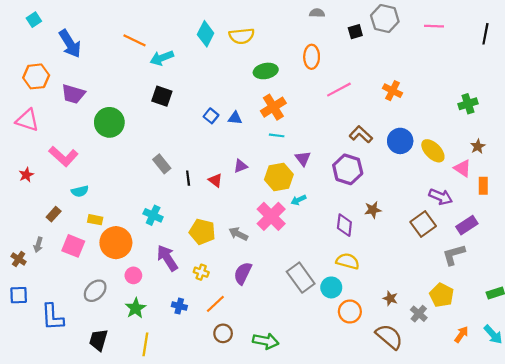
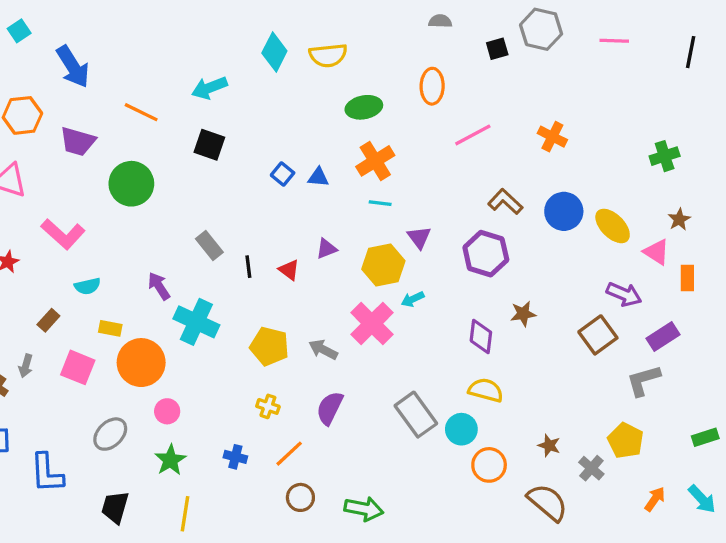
orange line: (134, 40) -> (141, 112), moved
cyan cross: (153, 215) -> (196, 322), size x1.5
purple arrow: (167, 258) -> (159, 286), moved, size x0.7

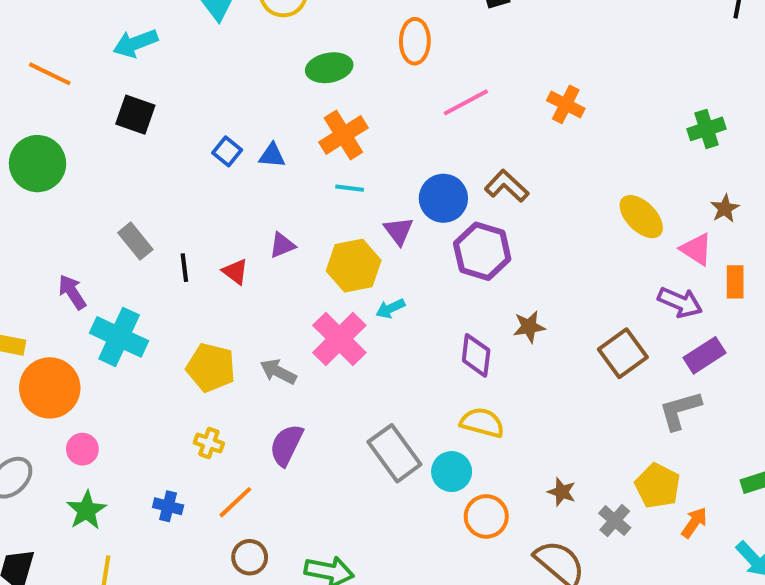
blue circle: (564, 211) -> (443, 198), moved
purple arrow: (624, 294) -> (680, 302), moved
orange arrow: (655, 499) -> (694, 523), moved

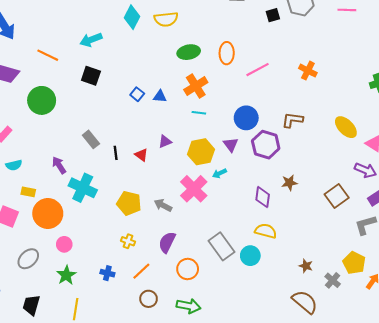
orange ellipse: (415, 41) -> (227, 53), moved
brown L-shape: (507, 186) -> (292, 120), moved, turned -35
purple triangle: (399, 231) -> (231, 145), moved
orange circle: (486, 516) -> (188, 269), moved

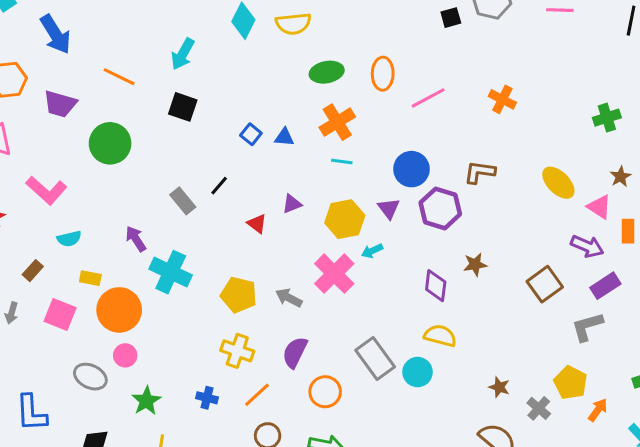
cyan arrow: (91, 40) -> (183, 54), turned -40
black line: (116, 153) -> (219, 186), moved, turned 48
yellow cross: (128, 241) -> (237, 351), size x1.5
pink circle: (64, 244) -> (125, 355), moved
gray ellipse: (28, 259) -> (90, 377), turned 70

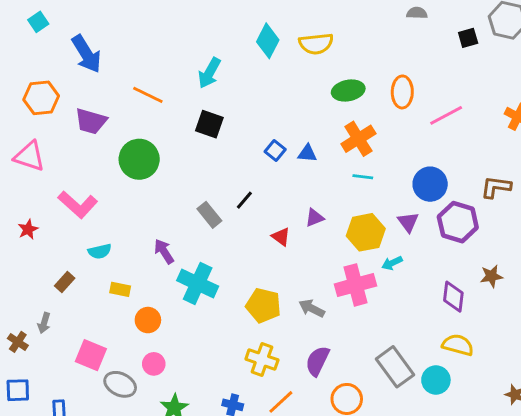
pink cross: (334, 274) -> (356, 285), turned 30
orange circle: (119, 310) -> (148, 320), size x0.6
pink square: (60, 314) -> (91, 355), moved

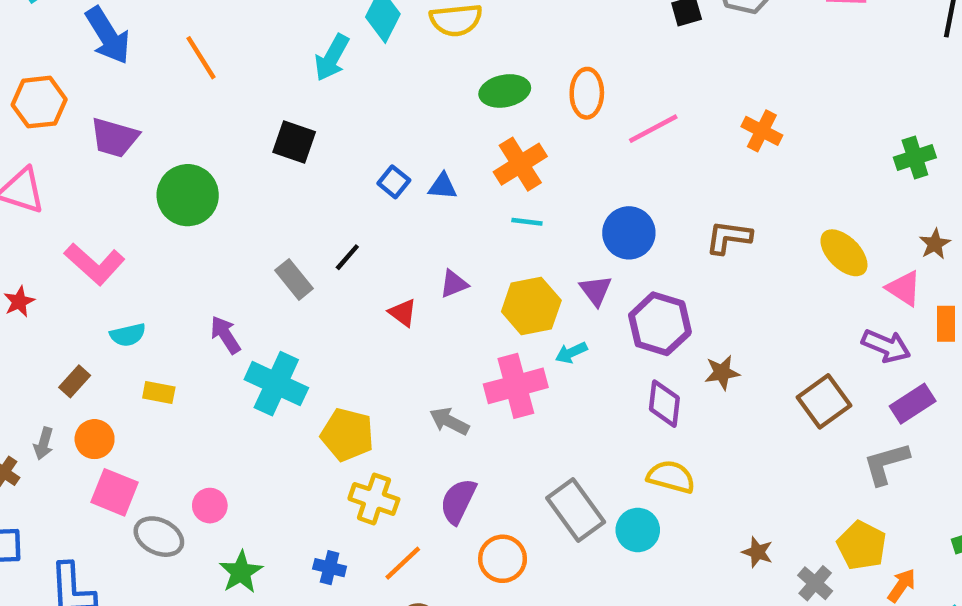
cyan arrow: (209, 73) -> (332, 58), moved
orange line: (148, 95) -> (201, 58), moved, turned 32
purple hexagon: (458, 222) -> (660, 324), moved
yellow pentagon: (263, 305) -> (347, 435), moved
orange circle: (148, 320) -> (95, 439), moved

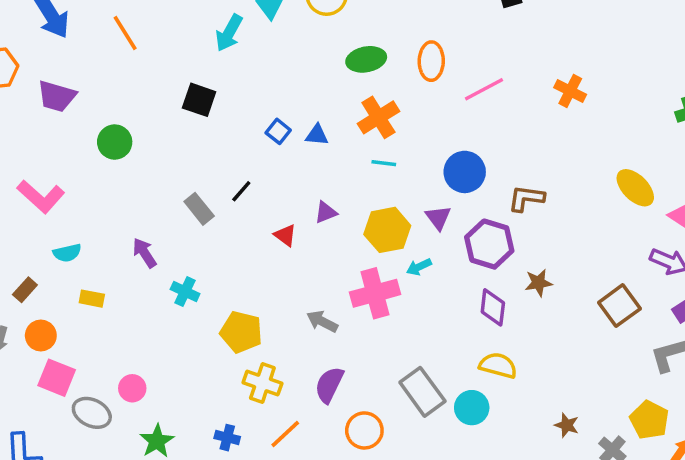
green circle: (188, 195) -> (115, 142), size x0.7
brown L-shape: (729, 237) -> (526, 198), moved
cyan cross: (276, 384) -> (185, 292), size x0.6

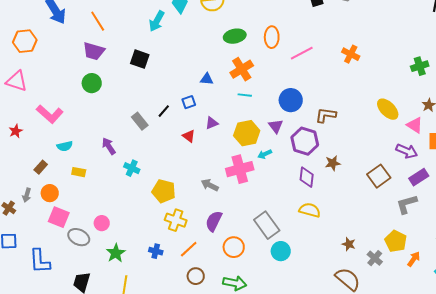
purple trapezoid: (57, 96) -> (94, 51), moved
blue square: (278, 131) -> (189, 102), moved, turned 32
cyan circle: (472, 408) -> (281, 251), moved

